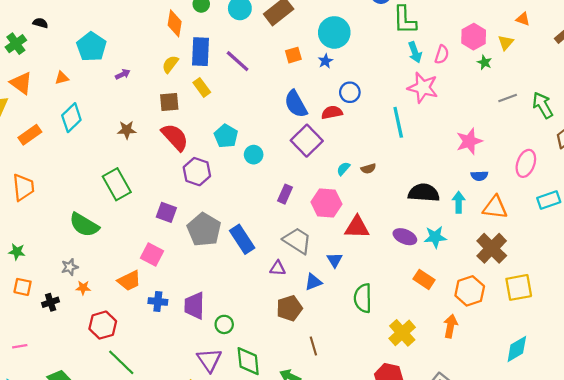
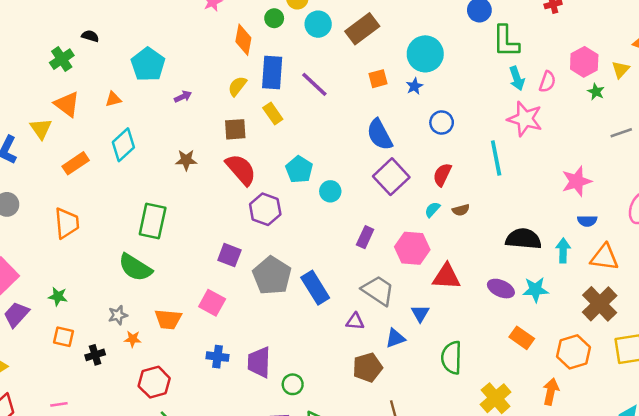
red semicircle: (332, 112) -> (442, 175), moved, turned -54
green rectangle: (117, 184) -> (153, 221), moved, turned 40
orange trapezoid: (129, 281) -> (168, 319), moved, turned 30

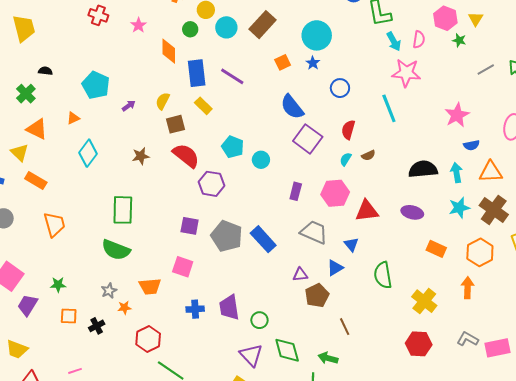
yellow semicircle: (237, 86) -> (163, 101), moved
orange rectangle: (76, 163) -> (36, 181), moved, turned 75
cyan star: (535, 290) -> (459, 208), moved
purple triangle: (355, 322) -> (300, 275), moved

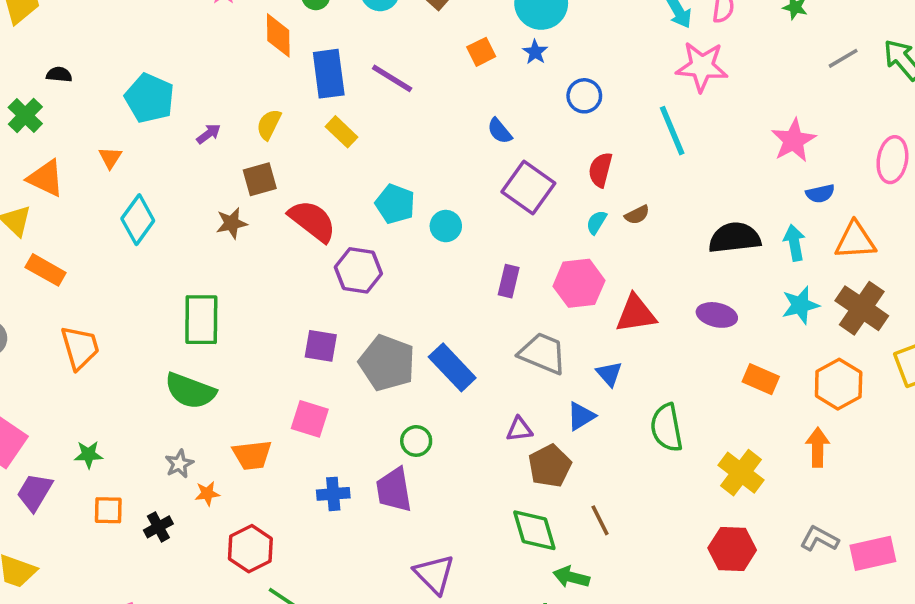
blue semicircle: (292, 107) -> (500, 131), size x0.6
orange triangle: (73, 118) -> (110, 158), turned -32
brown square: (176, 124) -> (260, 179), moved
green circle: (259, 320) -> (416, 441), moved
green diamond: (287, 350) -> (534, 530), moved

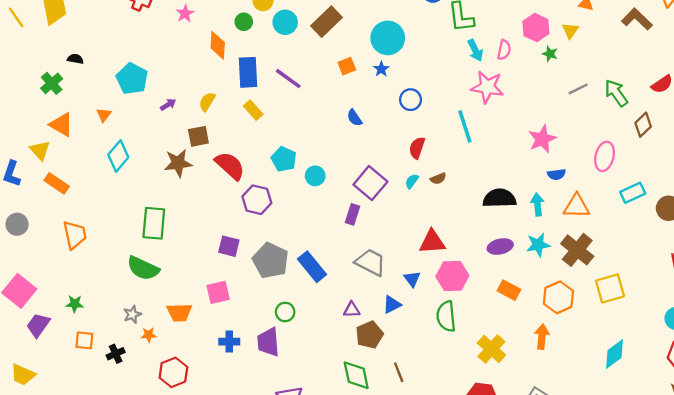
purple square: (528, 187) -> (370, 183), moved
brown star: (232, 223) -> (178, 163), size x1.4
pink hexagon: (579, 283) -> (452, 276), moved
purple ellipse: (717, 315) -> (500, 247), moved, turned -30
pink square: (310, 419) -> (218, 292), turned -35

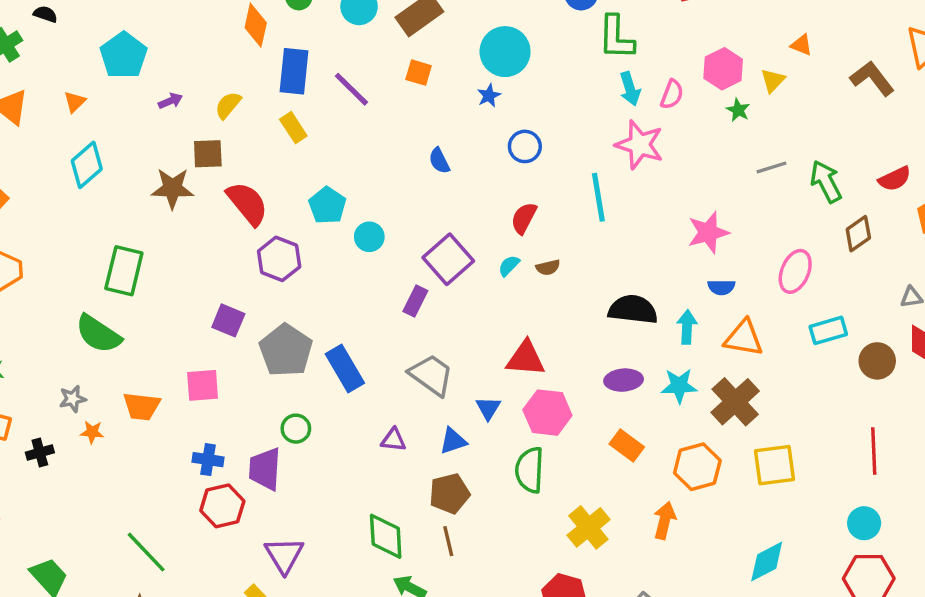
orange square: (347, 66) -> (419, 73), moved, turned 30
brown pentagon: (369, 335) -> (450, 493), moved
red hexagon: (173, 372) -> (222, 506), moved

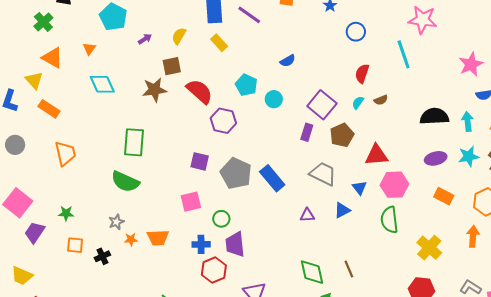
blue semicircle: (439, 161) -> (288, 61), moved, turned -84
cyan diamond: (87, 165) -> (102, 84), turned -64
orange trapezoid: (142, 406) -> (158, 238), moved
green circle: (296, 429) -> (221, 219), moved
brown pentagon: (450, 493) -> (342, 135), moved

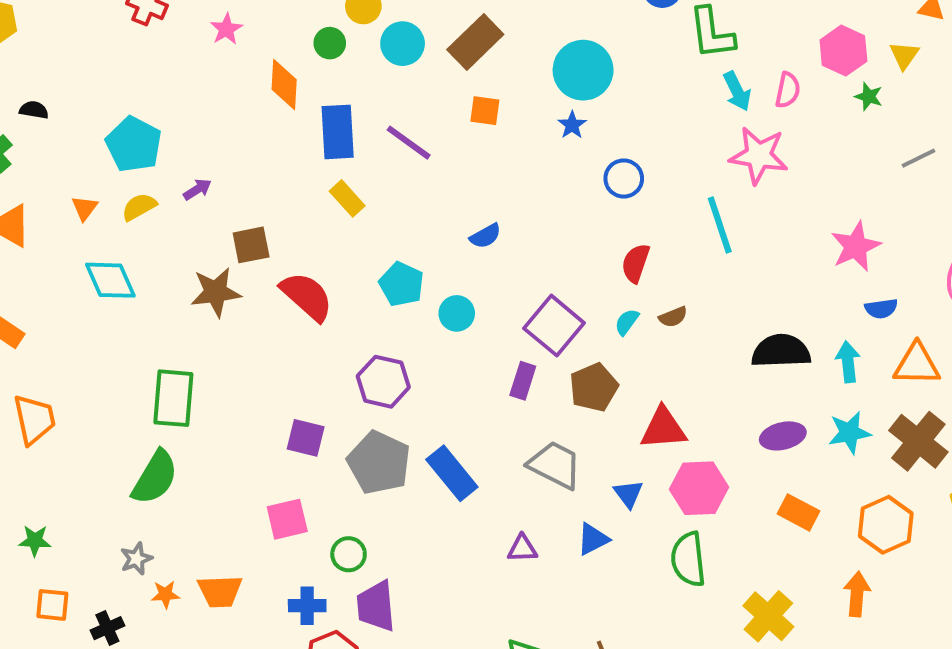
yellow semicircle: (179, 36) -> (139, 207), moved, turned 30
purple hexagon: (223, 121) -> (383, 382), moved
green semicircle: (125, 182) -> (155, 477), turned -84

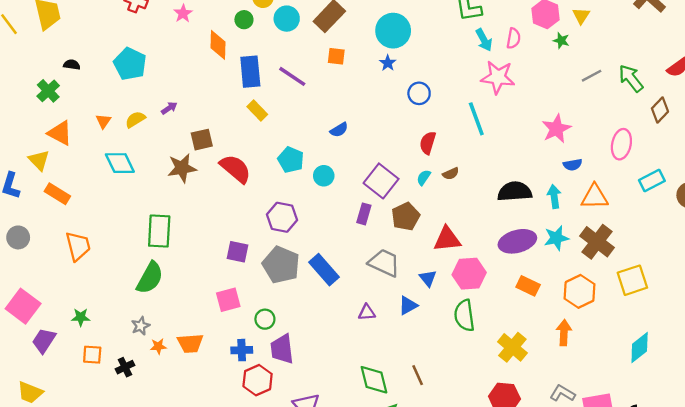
cyan pentagon: (134, 144) -> (130, 64), moved
purple ellipse: (783, 436) -> (517, 241), size x1.4

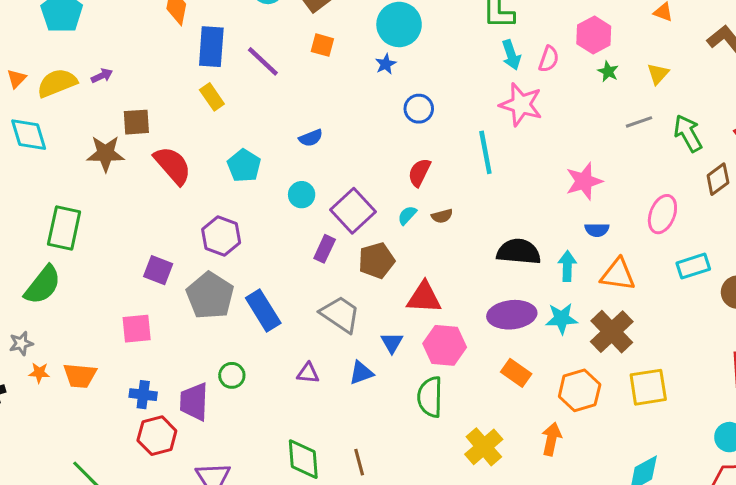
yellow triangle: (581, 16) -> (658, 74), moved
yellow semicircle: (135, 119) -> (57, 83), size x1.5
cyan circle: (324, 176) -> (302, 195), moved
green circle: (265, 319) -> (232, 375), moved

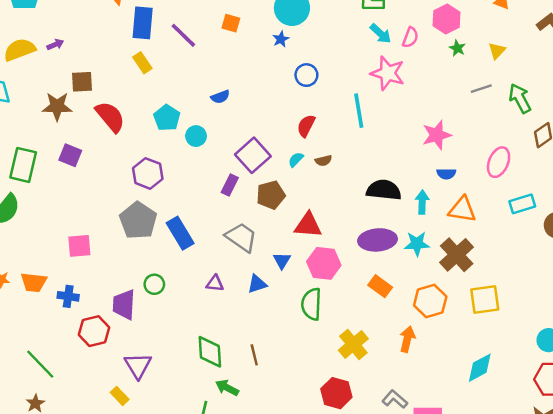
cyan arrow: (511, 55) -> (381, 34), turned -30
cyan circle: (302, 195) -> (196, 136), moved
purple square: (158, 270) -> (70, 155), moved
blue cross: (143, 395) -> (68, 296), moved

